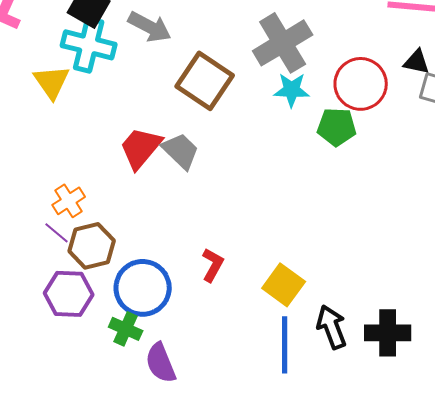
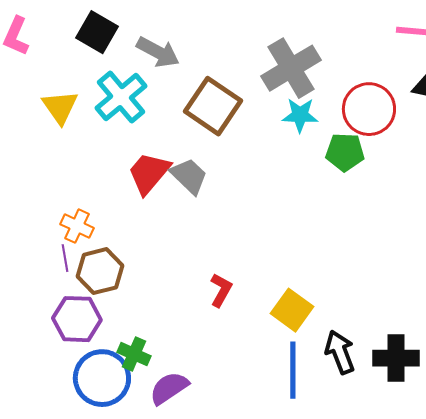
cyan cross: (89, 45) -> (121, 97), moved, turned 36
orange cross: (69, 201) -> (77, 226), turned -32
purple line: (57, 233) -> (65, 258), turned 40
blue circle: (143, 288) -> (102, 378), moved
purple semicircle: (161, 363) -> (169, 388), turned 78

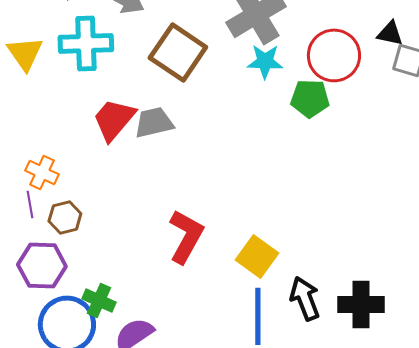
cyan cross: (121, 97) -> (86, 43), turned 38
gray trapezoid: (189, 176) -> (154, 122), turned -57
brown hexagon: (100, 271) -> (65, 217), size x0.7
red L-shape: (221, 290) -> (186, 236), size x1.6

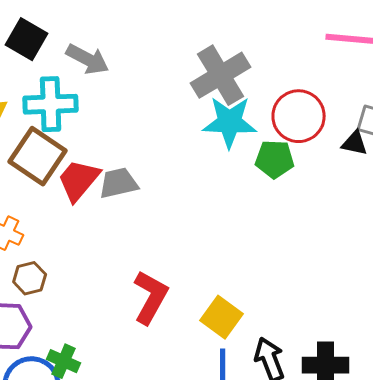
black triangle: (390, 33) -> (355, 143), moved
brown square: (178, 52) -> (38, 156), moved
cyan star: (265, 61) -> (230, 122), size x1.5

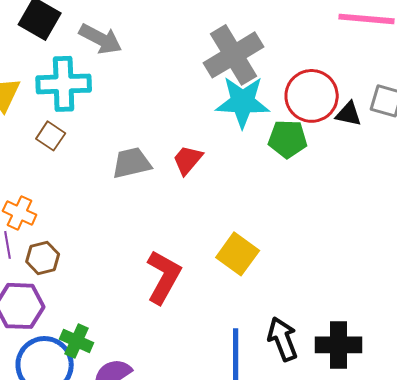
black triangle: (355, 143) -> (349, 114), moved
brown square: (38, 156) -> (51, 136), size x0.5
red trapezoid: (79, 180) -> (188, 160), moved, size x0.7
yellow square: (222, 317) -> (238, 254), moved

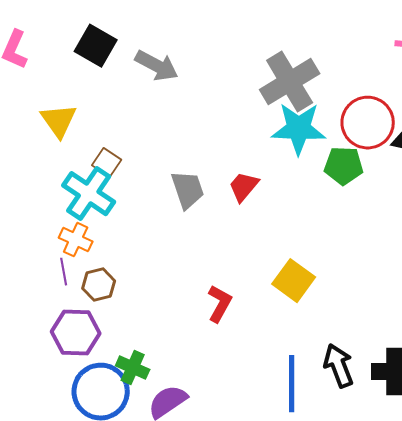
cyan cross: (64, 84) -> (89, 194), moved, turned 36
gray trapezoid: (132, 163) -> (188, 190), turned 84
red L-shape: (164, 277) -> (220, 304), size x0.7

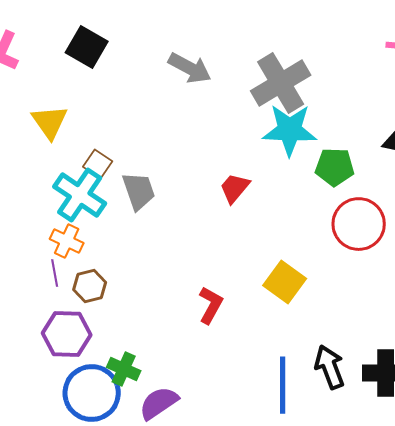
gray arrow: (157, 66) -> (190, 68), moved
red circle: (368, 123) -> (359, 224), moved
gray trapezoid: (188, 190) -> (139, 191), moved

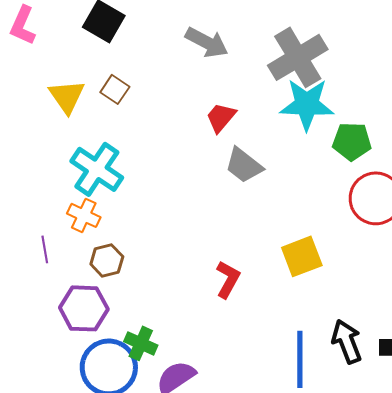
brown square: (98, 164) -> (115, 89), moved
red trapezoid: (235, 188) -> (221, 117), moved
gray trapezoid: (139, 191) -> (244, 165), moved, turned 147
purple line: (55, 273) -> (45, 249), moved
yellow square: (285, 282) -> (302, 256), turned 33

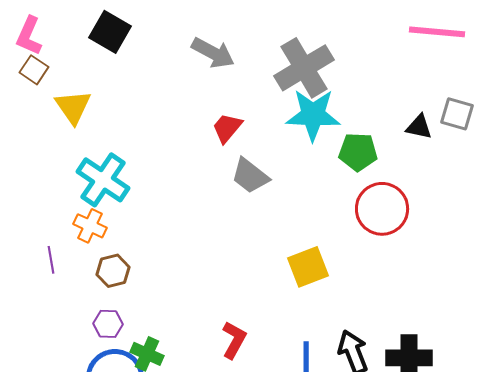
brown square: (115, 89) -> (34, 70), moved
red L-shape: (228, 279) -> (234, 340), moved
purple hexagon: (84, 308) -> (108, 324), moved, size x0.6

